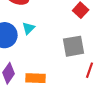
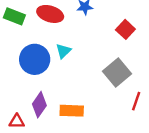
gray square: (74, 46) -> (117, 72), turned -30

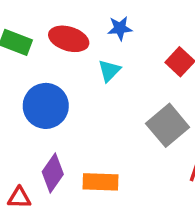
cyan triangle: (63, 51) -> (109, 71), moved

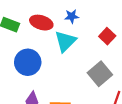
cyan triangle: (109, 71) -> (65, 41), size x1.6

